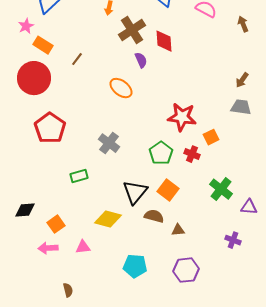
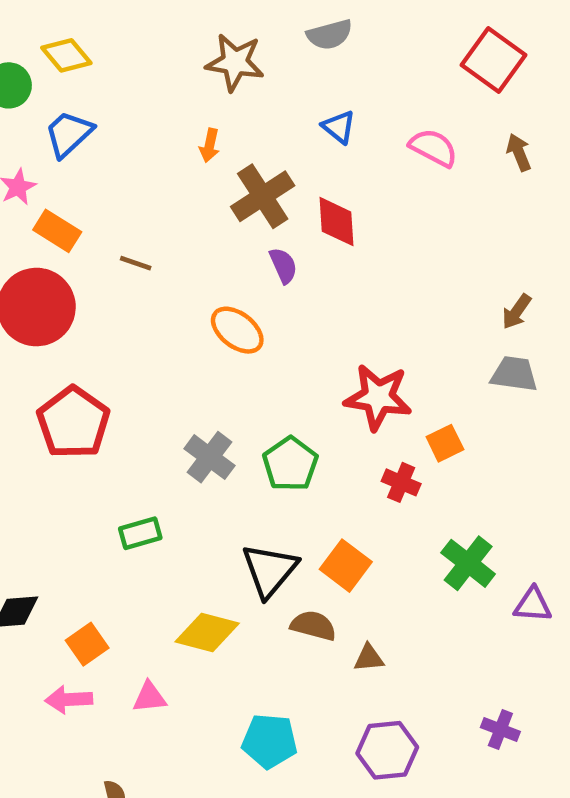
brown arrow: (243, 24) -> (519, 152), moved
brown line: (77, 59) -> (136, 263), turned 72
green pentagon: (161, 153) -> (290, 464), moved
purple cross: (233, 240) -> (500, 729), moved

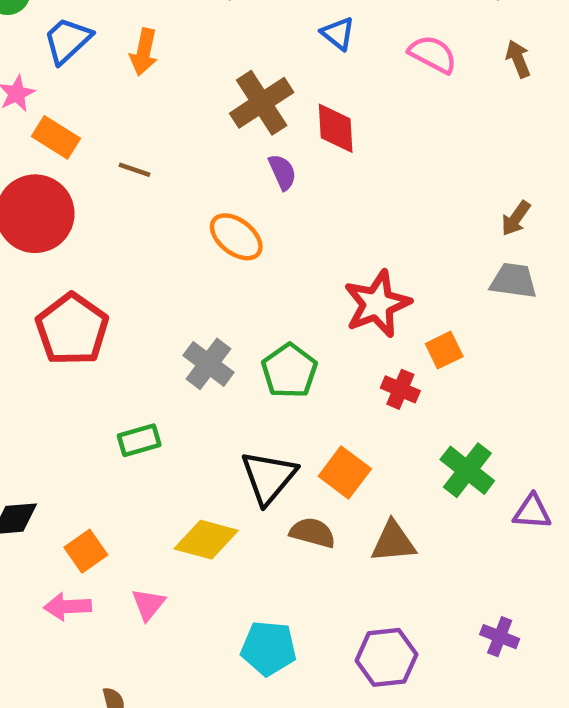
orange arrow: (210, 145) -> (144, 52), moved, size x1.4
red star: (378, 397) -> (377, 304), turned -30
brown triangle: (369, 658) -> (393, 542), moved, size x1.5
pink triangle: (149, 697) -> (148, 604), turned -45

